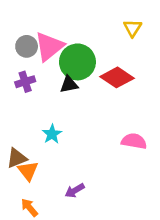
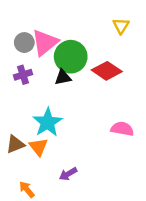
cyan star: (52, 134) -> (47, 122), size x1.6
orange triangle: (28, 171) -> (38, 147), moved

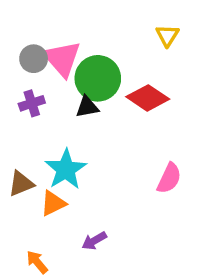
pink triangle: (45, 43) -> (62, 59), turned -32
pink semicircle: (122, 129) -> (169, 178), turned 105
brown triangle: (15, 144) -> (21, 184), moved
orange triangle: (38, 147) -> (53, 203), turned 42

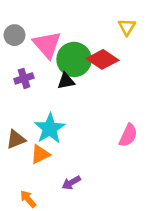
gray circle: (34, 59) -> (14, 35), moved
red diamond: (148, 98) -> (102, 59), moved

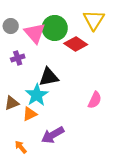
yellow triangle: (127, 27) -> (94, 20), size x1.6
green circle: (74, 59) -> (55, 28), moved
black triangle: (66, 81) -> (49, 77), moved, size x1.5
purple arrow: (71, 183) -> (53, 135), size x1.6

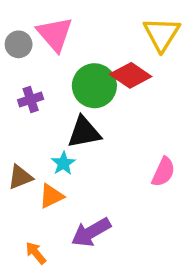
green circle: (55, 28) -> (94, 86), moved
pink triangle: (35, 33) -> (55, 34), moved
cyan star: (37, 95) -> (63, 163), size x0.6

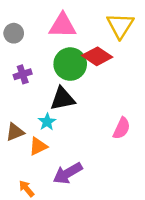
pink triangle: (55, 34) -> (62, 26), moved, turned -48

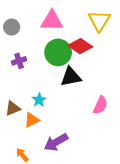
black triangle: (62, 99) -> (71, 77), moved

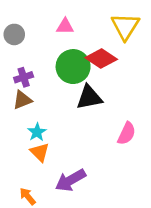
pink triangle: (52, 21) -> (65, 26), size x0.6
cyan star: (39, 100) -> (37, 132), moved
brown triangle: (13, 108) -> (22, 100), moved
orange triangle: (32, 120) -> (40, 152), turned -49

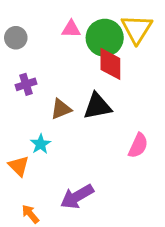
red diamond: (101, 59) -> (110, 64), turned 56
green circle: (73, 67) -> (105, 38), moved
brown triangle: (22, 100) -> (61, 109), moved
orange triangle: (40, 152) -> (19, 166), moved

